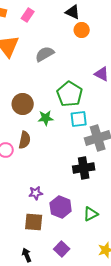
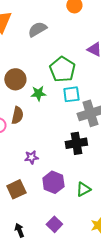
purple star: (36, 193) -> (31, 157), moved
brown square: (34, 222) -> (16, 189), moved, turned -30

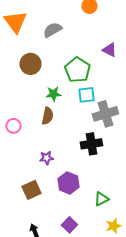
brown circle: (15, 79) -> (30, 64), moved
brown semicircle: (17, 115) -> (47, 116), moved
green triangle: (83, 189) -> (101, 199), moved

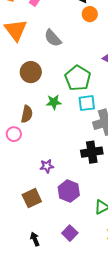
gray semicircle: (52, 30) -> (53, 38), turned -102
brown semicircle: (47, 116) -> (27, 114), moved

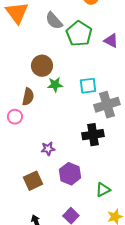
brown circle: (31, 72) -> (42, 66), moved
green pentagon: (78, 78) -> (79, 34), moved

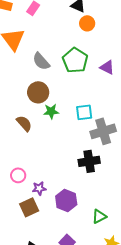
gray semicircle: (54, 21) -> (41, 61), moved
brown semicircle: (28, 97) -> (24, 123), turned -54
pink circle: (15, 117) -> (18, 175), moved
purple star: (48, 149) -> (39, 188), moved

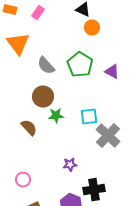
gray cross: (103, 131) -> (108, 136), turned -30
black cross: (89, 161) -> (94, 190), moved
purple star: (39, 188) -> (70, 165), moved

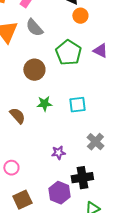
gray semicircle: (46, 66) -> (34, 28), moved
purple triangle: (112, 72) -> (100, 51), moved
brown circle: (43, 97) -> (34, 70), moved
gray cross: (108, 136) -> (95, 142), moved, size x0.7

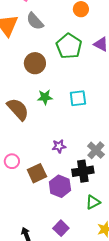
brown semicircle: (17, 116) -> (18, 109), size x1.4
gray cross: (95, 142) -> (96, 150), moved
brown square: (22, 200) -> (37, 173), moved

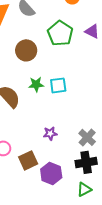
cyan square: (78, 98) -> (58, 85), moved
black cross: (83, 171) -> (86, 162), moved

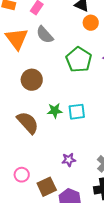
brown circle: (26, 50) -> (32, 80), moved

